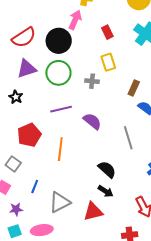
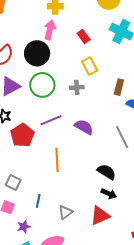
red pentagon: (29, 135) -> (22, 135), moved
gray triangle: (60, 202) -> (66, 212), size x0.7

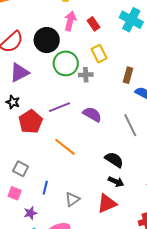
pink arrow: (50, 30) -> (70, 21), moved
green circle: (42, 85) -> (66, 63), moved
orange line: (57, 160) -> (65, 147), turned -50

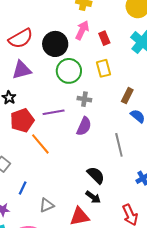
gray cross: (86, 75) -> (84, 99), moved
purple semicircle: (92, 114) -> (84, 126), turned 72
orange line: (65, 147) -> (40, 144), moved

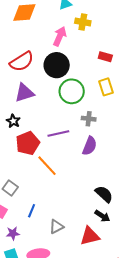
pink arrow: (82, 30) -> (60, 36), moved
red rectangle: (104, 38) -> (105, 57), turned -48

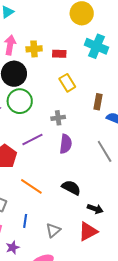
yellow cross: (83, 22) -> (34, 49), moved
green circle: (72, 91) -> (20, 101), moved
orange line: (47, 166) -> (31, 186), moved
black semicircle: (104, 194) -> (71, 188), moved

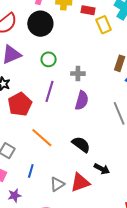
yellow rectangle: (67, 83) -> (104, 25), moved
green circle: (20, 101) -> (49, 59), moved, size x0.6
purple line: (32, 140) -> (49, 91), turned -55
red triangle: (88, 231) -> (80, 183), moved

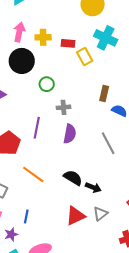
green circle: (49, 59) -> (47, 84), moved
black arrow: (102, 169) -> (93, 187), moved
blue line: (31, 171) -> (26, 217), moved
gray triangle: (57, 184) -> (100, 214), moved

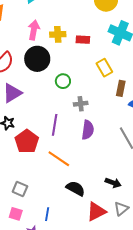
yellow rectangle: (85, 56) -> (104, 68), moved
orange line: (33, 174) -> (59, 159), moved
black semicircle: (73, 178) -> (76, 188), moved

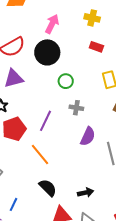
yellow cross: (58, 34) -> (92, 18), moved
purple semicircle: (88, 130) -> (88, 136), moved
black arrow: (113, 183) -> (86, 193), turned -49

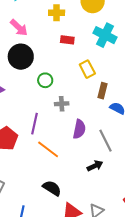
pink arrow: (52, 24) -> (19, 28), turned 120
orange line: (40, 154) -> (48, 149), moved
black arrow: (86, 193) -> (95, 166), moved

